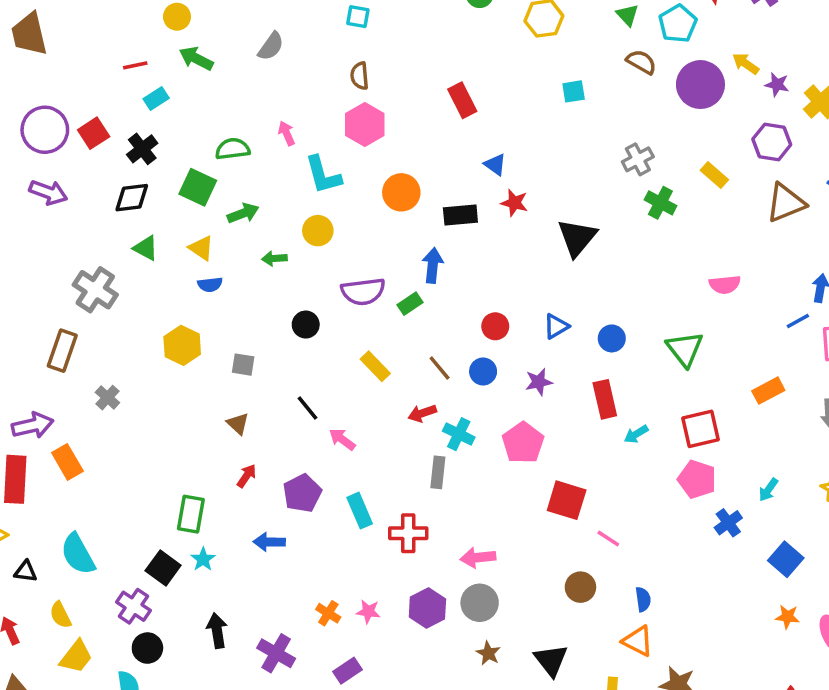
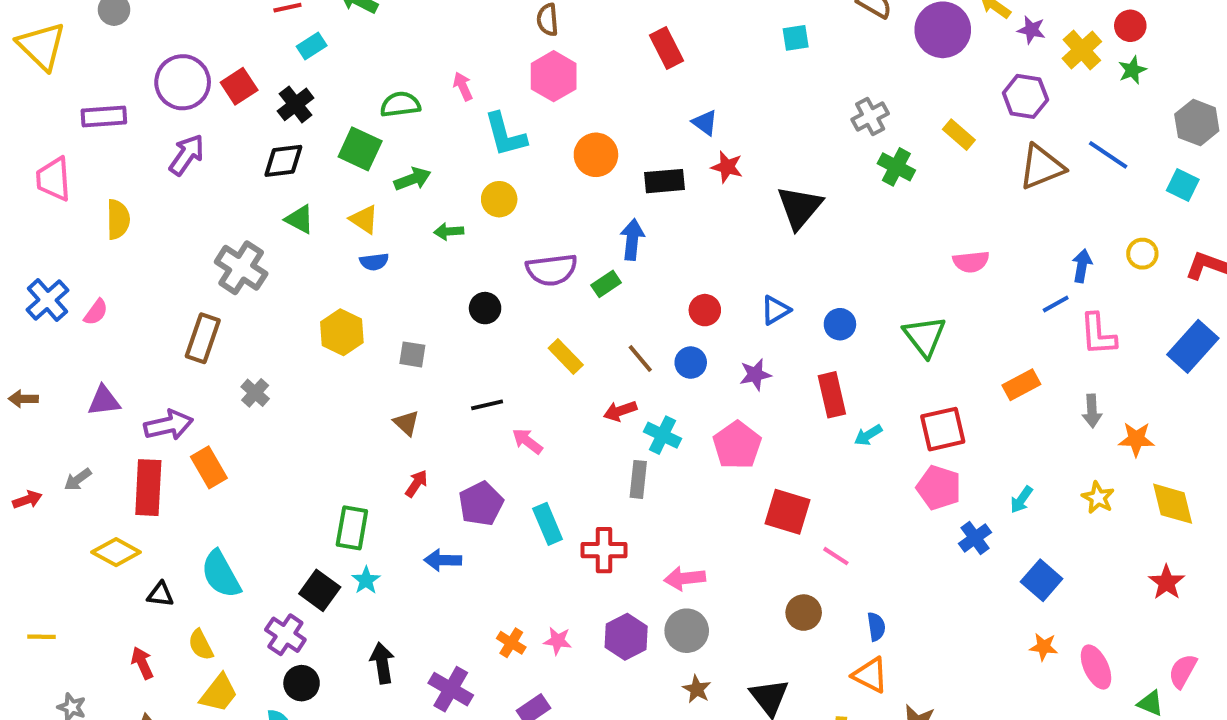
purple arrow: (48, 192) -> (187, 155), turned -75
black line: (307, 408) -> (487, 405), turned -64

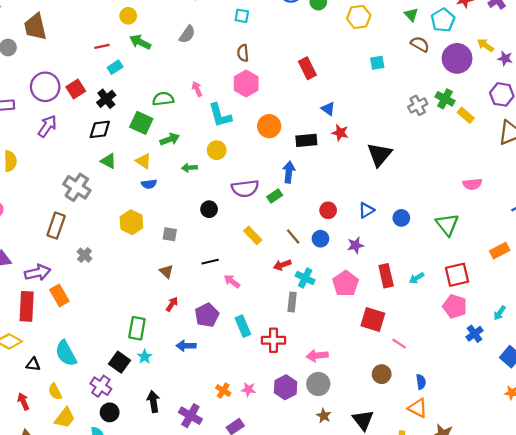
green cross: (896, 167) -> (445, 99), moved
red rectangle: (832, 395) -> (386, 276), moved

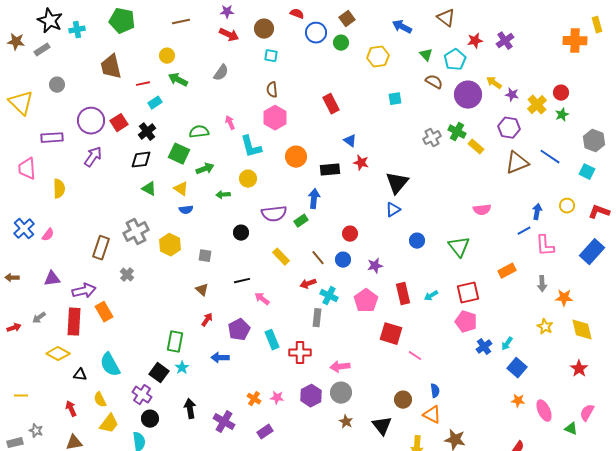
brown trapezoid: (35, 27) -> (111, 67), moved
gray cross: (77, 187) -> (136, 232), moved, turned 30
blue triangle: (366, 210) -> (393, 210), moved
cyan arrow: (500, 313) -> (507, 344), moved
brown circle: (382, 374) -> (403, 400), moved

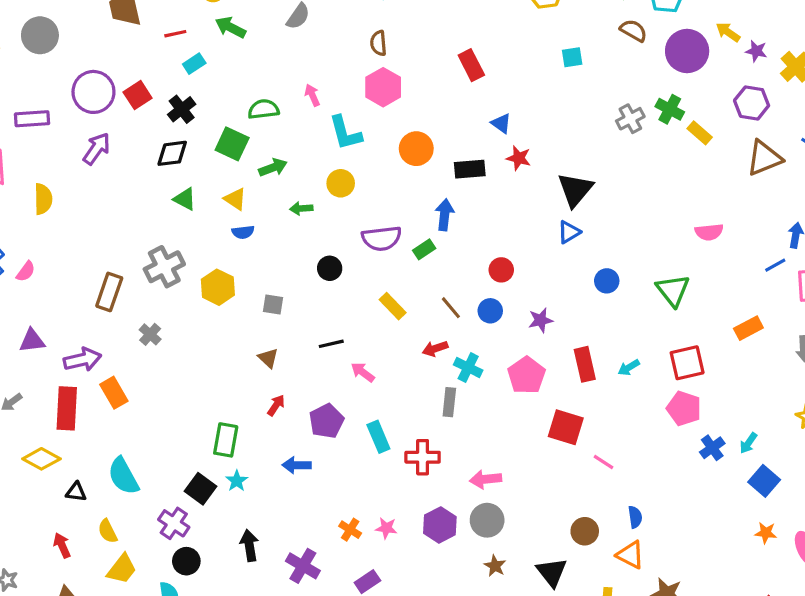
gray circle: (57, 85) -> (40, 35), size x1.5

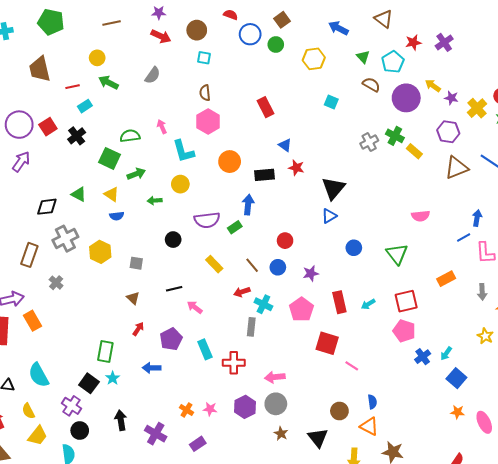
cyan square: (572, 57) -> (331, 102), turned 32
black diamond: (172, 153) -> (47, 207), moved

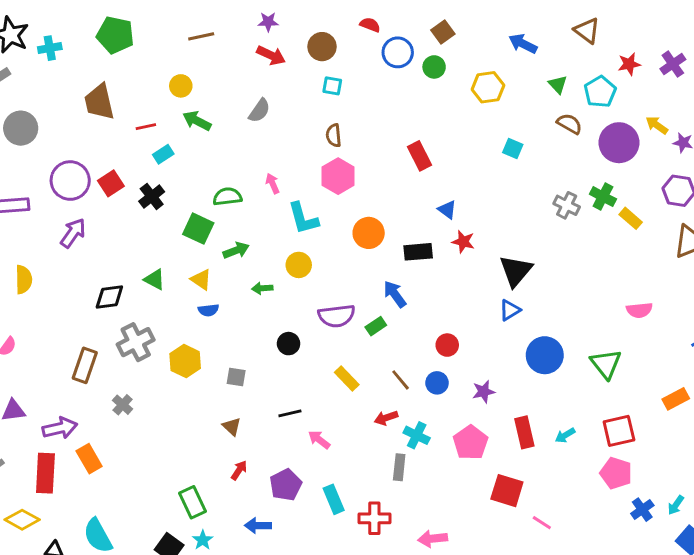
gray cross: (369, 142) -> (567, 205), turned -36
blue arrow: (248, 205) -> (395, 294), turned -42
blue circle: (354, 248) -> (545, 355), size x1.6
green rectangle: (105, 351) -> (192, 502), turned -35

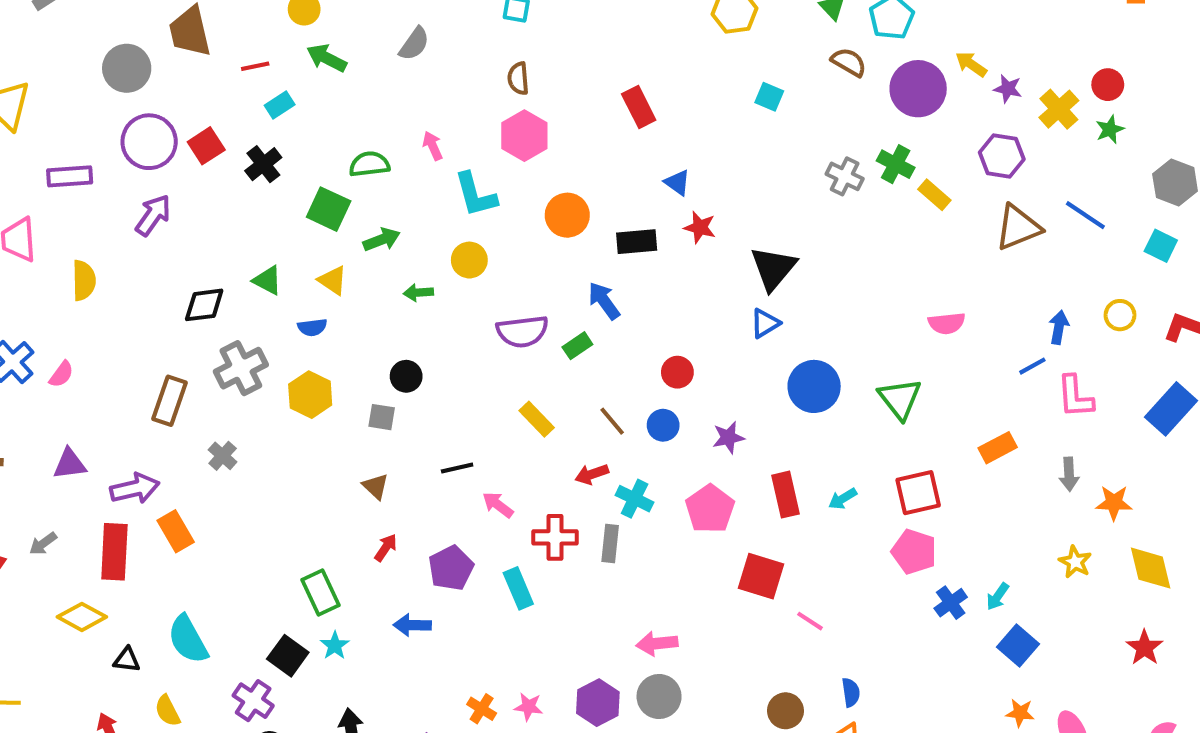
gray circle: (21, 128) -> (127, 68), moved
blue semicircle: (208, 310) -> (312, 327), moved
black circle: (289, 344) -> (406, 376), moved
red cross: (374, 518) -> (555, 537), moved

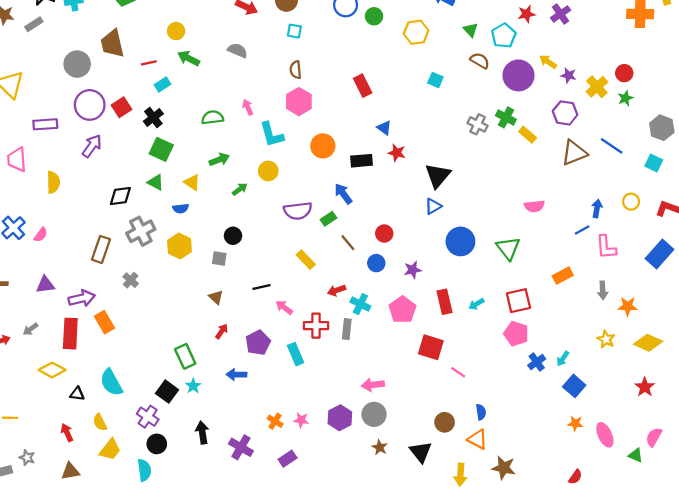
gray semicircle: (414, 44) -> (238, 50), turned -102
green square: (329, 209) -> (161, 149), moved
green arrow: (418, 293) -> (240, 189), turned 147
brown line: (612, 421) -> (348, 243), moved
yellow diamond: (1151, 568) -> (648, 343), turned -52

